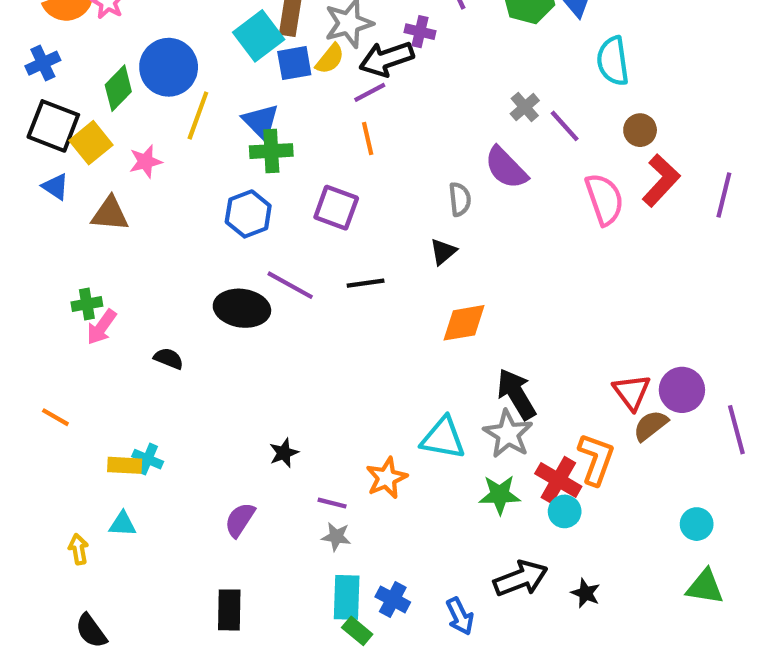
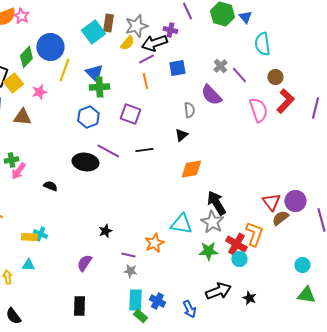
blue square: (294, 63) -> (177, 68), moved

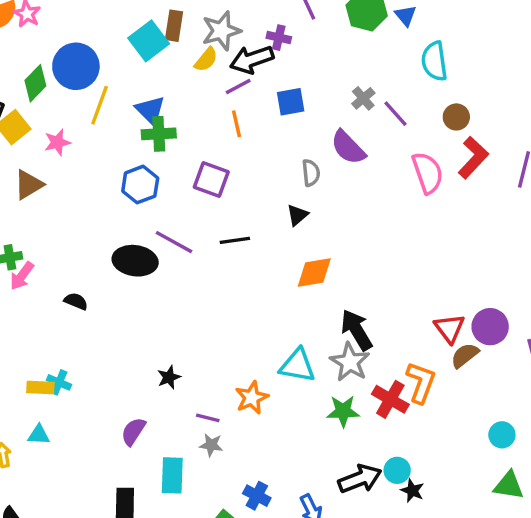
brown triangle: (22, 117) -> (29, 185), turned -36
cyan circle: (239, 259) -> (397, 470), moved
cyan rectangle: (135, 300) -> (172, 475), moved

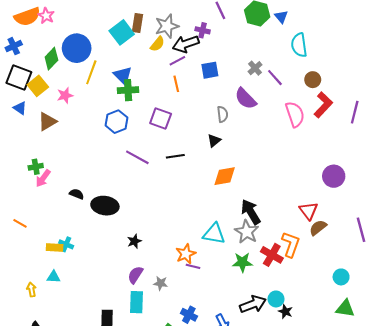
black ellipse: (135, 261) -> (105, 206), moved
purple circle: (490, 327) -> (334, 176), moved
purple line: (208, 418) -> (193, 266), moved
purple semicircle: (133, 431) -> (135, 275), moved

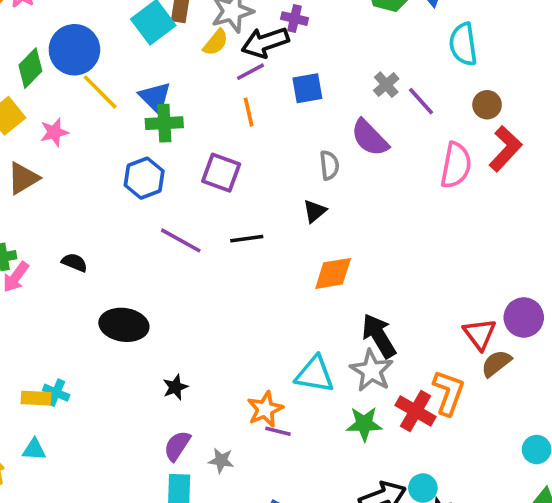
yellow line: (91, 72) -> (100, 92), turned -65
pink semicircle: (295, 114) -> (456, 165), turned 30
purple circle: (334, 176) -> (524, 317), moved
black semicircle: (77, 194) -> (74, 262), moved

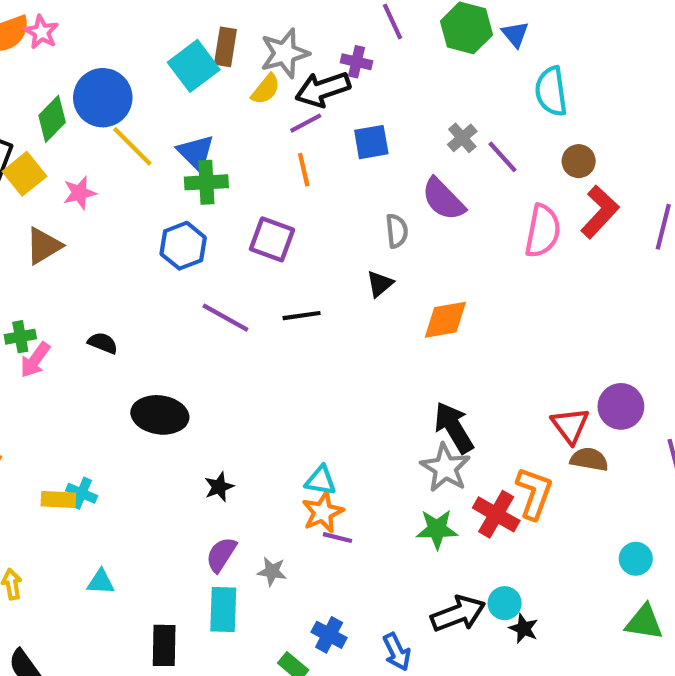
orange diamond: (333, 273) -> (445, 320), moved
brown semicircle: (496, 363) -> (589, 459), turned 48
cyan triangle: (315, 374) -> (321, 480), moved, size x0.7
cyan triangle: (34, 450) -> (101, 582), moved

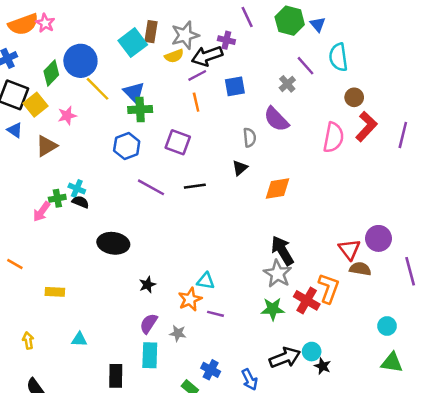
yellow semicircle: (266, 89) -> (174, 56), turned 30
purple line: (502, 157) -> (306, 66), moved
green cross: (20, 337) -> (57, 198), moved
cyan cross: (82, 493) -> (77, 189), moved
orange star: (323, 512) -> (190, 299), moved

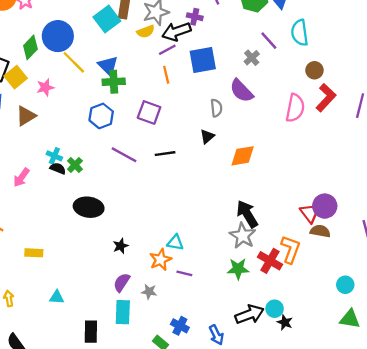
blue square: (235, 86) -> (203, 60), size x1.4
green cross: (57, 198) -> (75, 165), moved, turned -35
purple circle: (378, 238) -> (325, 206), moved

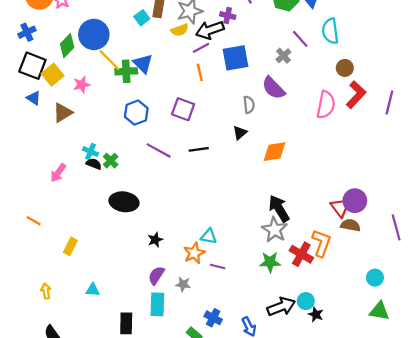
cyan square: (107, 19) -> (142, 18), size x0.6
green cross: (114, 82) -> (126, 71), moved
yellow rectangle: (34, 253) -> (70, 246), turned -66

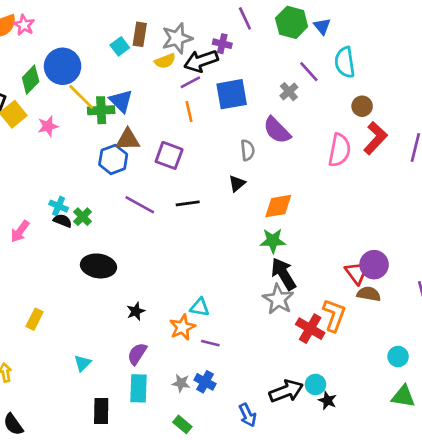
brown triangle: (63, 113) -> (128, 139), moved, turned 30
green star: (270, 262) -> (273, 241), moved
gray star: (183, 284) -> (181, 383), moved
cyan triangle: (93, 290) -> (83, 363), moved, turned -48
blue cross: (213, 318) -> (205, 382), moved

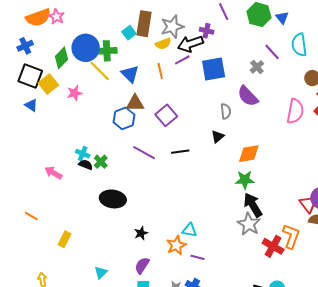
brown rectangle: (140, 34) -> (144, 24), size x1.4
green cross: (101, 110) -> (107, 51), moved
orange line: (189, 112) -> (160, 71), moved
purple square: (169, 155) -> (166, 115), turned 30
pink arrow: (20, 231) -> (53, 173), turned 84

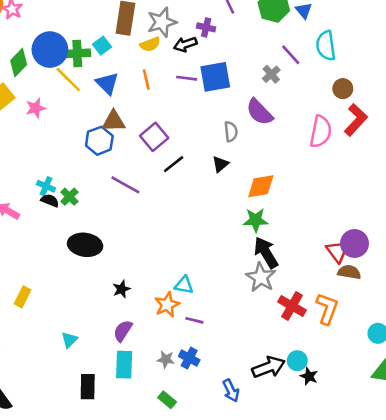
cyan square: (129, 33) -> (102, 46), moved
black arrow: (190, 44) -> (185, 44), size x0.7
purple line: (182, 60) -> (187, 78), moved, turned 35
black line: (180, 152) -> (174, 164), moved, turned -30
orange L-shape: (291, 236) -> (327, 309), moved

